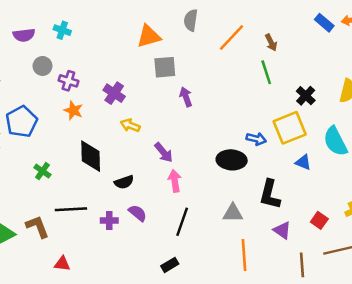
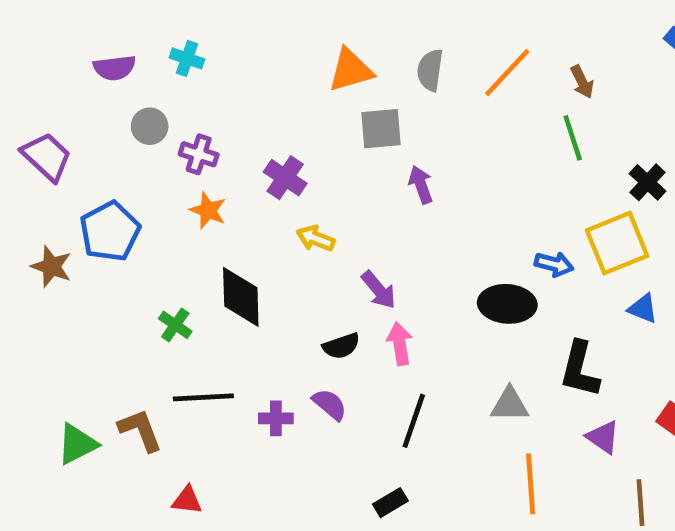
gray semicircle: (191, 20) -> (430, 70), moved
green cross: (42, 171) -> (175, 325), moved
black semicircle: (124, 182) -> (341, 346), moved

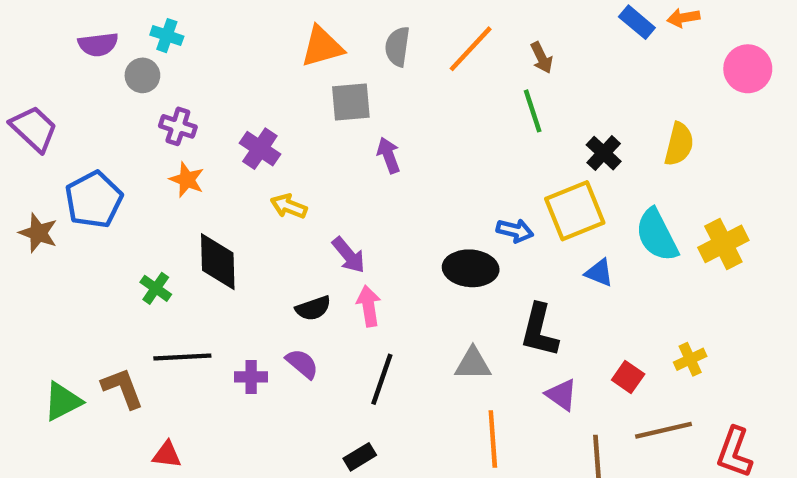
gray circle: (150, 126) -> (142, 75), moved

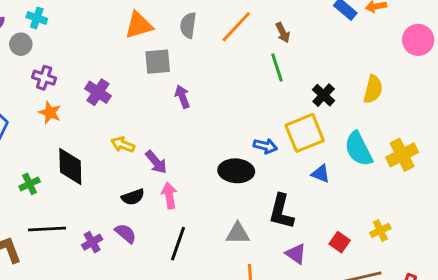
yellow arrow: (289, 206) -> (123, 145), moved
green cross: (156, 288) -> (30, 184), turned 30
purple cross: (251, 377) -> (92, 242), turned -30

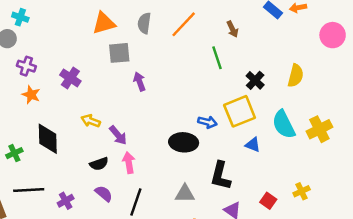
brown arrow: (283, 33) -> (232, 29), moved
purple semicircle: (126, 233) -> (104, 194), moved

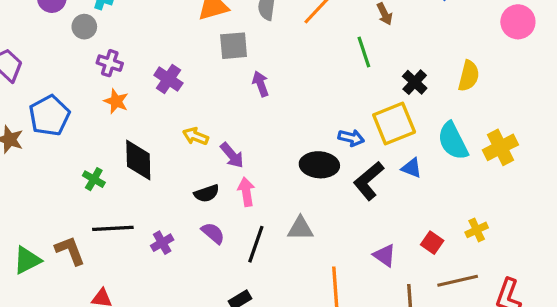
green cross: (14, 153) -> (94, 179), turned -35
black L-shape: (221, 176) -> (369, 181), moved, turned 36
gray triangle: (185, 194) -> (300, 228), moved

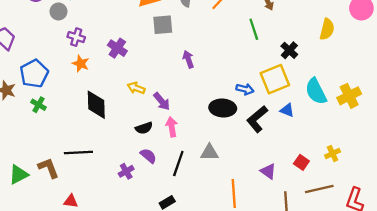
yellow semicircle: (469, 76) -> (327, 29), moved
purple arrow: (261, 84) -> (188, 59), moved
green cross: (94, 179) -> (39, 105), moved
purple cross: (162, 243) -> (126, 171), moved

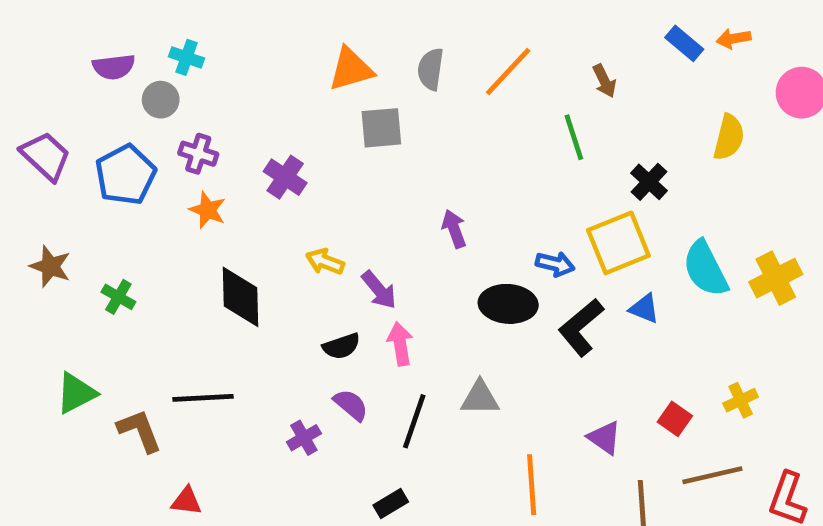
purple arrow: (188, 59) -> (454, 229), moved
blue pentagon: (34, 74) -> (125, 175), moved
green triangle: (19, 175) -> (76, 393), moved

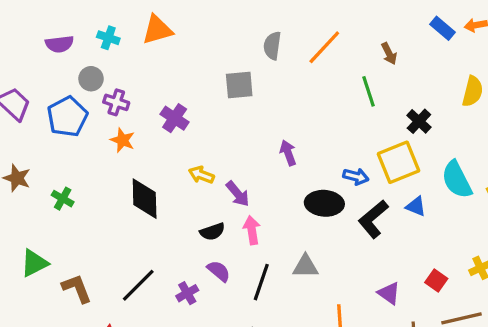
orange triangle: (351, 69) -> (157, 30), moved
gray circle: (161, 100) -> (91, 79), moved
black line: (203, 398) -> (138, 285), moved, turned -42

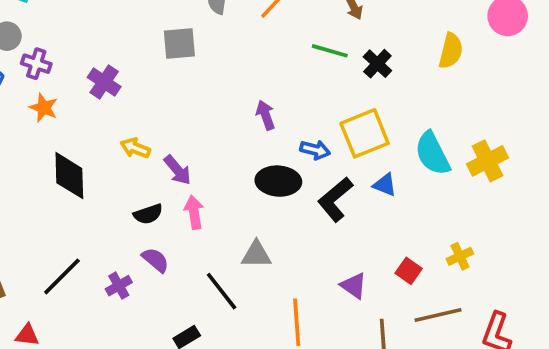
green line: (368, 91) -> (330, 51), turned -56
black cross: (419, 121) -> (377, 64), moved
purple arrow: (288, 153) -> (266, 115), moved
black line: (261, 282) -> (222, 291), moved, turned -57

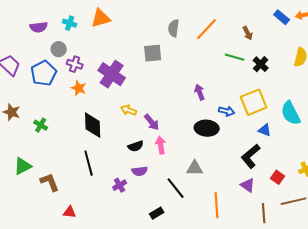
purple cross: (104, 82) -> (112, 74), size x1.5
black L-shape: (335, 199) -> (251, 156), moved
purple semicircle: (155, 260) -> (140, 171), turned 133
black line: (62, 276) -> (89, 163), moved, turned -60

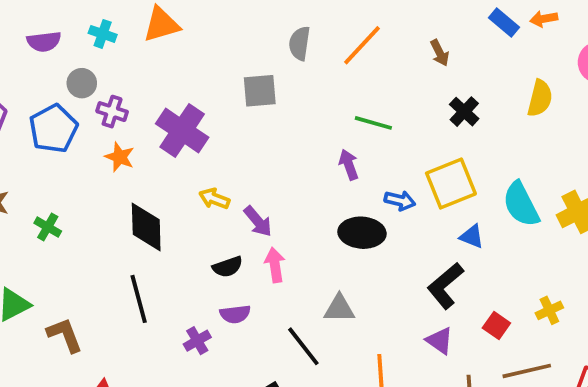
green line: (235, 57) -> (373, 123), moved

